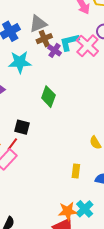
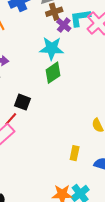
cyan star: (20, 62) -> (52, 48), moved
green diamond: (48, 97) -> (53, 73), turned 30

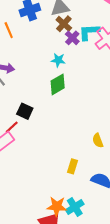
brown cross: (54, 12) -> (64, 24), turned -35
cyan star: (52, 48) -> (58, 60), size x0.6

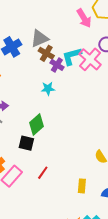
green diamond: (58, 84) -> (37, 124), moved
red line: (12, 127) -> (43, 173), moved

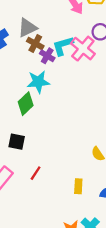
cyan star: (48, 89) -> (38, 82), size x1.5
green diamond: (37, 124) -> (26, 104), moved

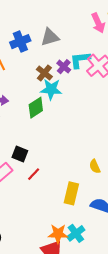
brown cross: (35, 44) -> (44, 73), moved
black square: (17, 142) -> (20, 154), moved
yellow rectangle: (78, 186) -> (71, 193), size x1.5

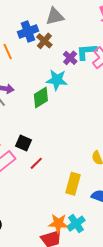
gray triangle: (50, 37) -> (55, 16), moved
brown cross: (44, 73) -> (44, 41), moved

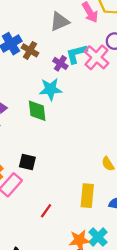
gray triangle: (55, 16) -> (60, 22), moved
green diamond: (41, 98) -> (37, 111), turned -55
red line: (36, 163) -> (46, 211), moved

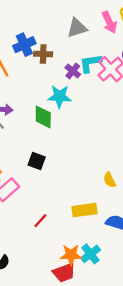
brown cross: (30, 50) -> (43, 54), turned -35
black square: (27, 162) -> (37, 161), moved
yellow rectangle: (87, 196) -> (85, 210), turned 70

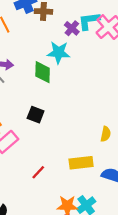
yellow semicircle: (110, 180) -> (106, 134), turned -144

